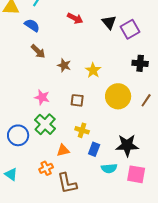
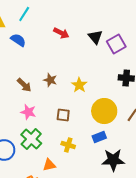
brown arrow: (38, 51) -> (24, 85), moved
blue rectangle: (94, 149) -> (99, 137), moved, turned 48

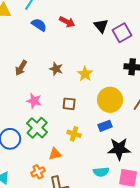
blue semicircle: (18, 40) -> (39, 25), moved
brown arrow: (24, 85) -> (21, 68), moved, turned 77

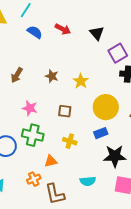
purple square: (122, 33) -> (118, 53), moved
green cross: (37, 128) -> (33, 135), turned -30
cyan semicircle: (101, 172) -> (88, 181), moved

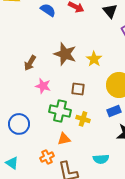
brown arrow: (17, 75) -> (30, 63), moved
brown star: (52, 76) -> (65, 54), size x1.6
green cross: (33, 135) -> (60, 111), moved

